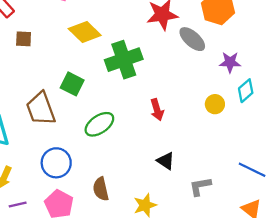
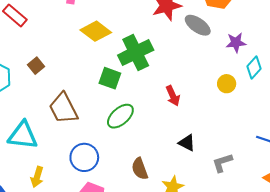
brown square: (24, 39) -> (36, 66), moved, turned -35
green square: (72, 84) -> (110, 78), moved
brown semicircle: (101, 189) -> (140, 169), moved

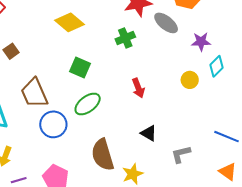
green cross: (136, 53) -> (125, 38), moved, size x0.6
blue circle: (84, 157) -> (53, 124), moved
brown semicircle: (140, 169) -> (103, 155), size x1.5

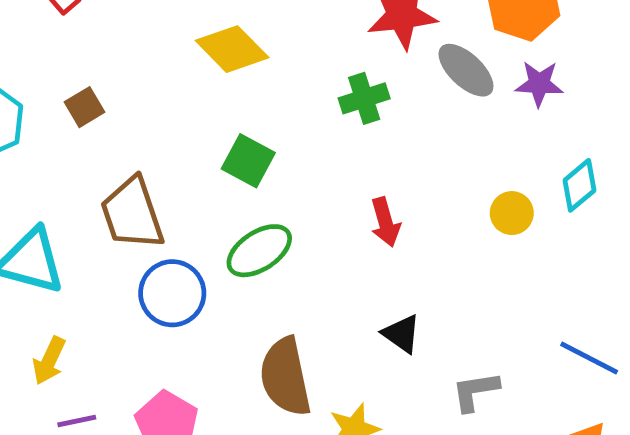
purple star: (201, 42) -> (539, 84), moved

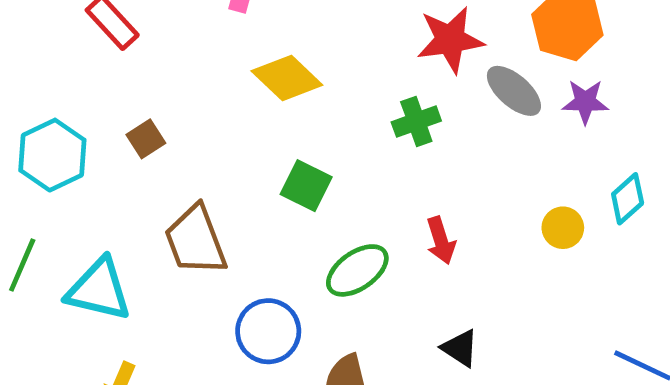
green ellipse: (259, 251) -> (357, 270), moved
blue circle: (172, 293) -> (268, 331), moved

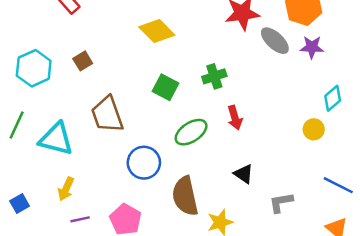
green cross: (416, 121) -> (214, 76), moved
yellow circle: (563, 228) -> (314, 129), moved

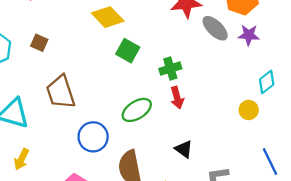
brown square: (83, 61) -> (39, 43), turned -36
green cross: (214, 76) -> (170, 69), moved
green square: (165, 87) -> (128, 51), moved
blue line: (338, 185) -> (270, 161), turned 36

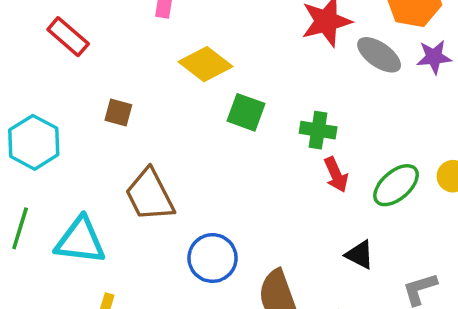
brown square: (39, 43) -> (118, 113), moved
green cross: (170, 69) -> (318, 130), turned 35
green ellipse: (137, 110) -> (396, 185), moved

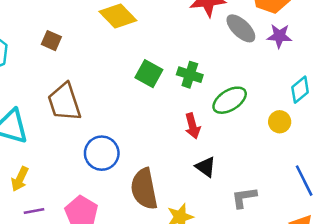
green square: (246, 112) -> (149, 74), moved
red arrow: (336, 175) -> (193, 126), moved
green ellipse: (396, 185) -> (230, 100), moved

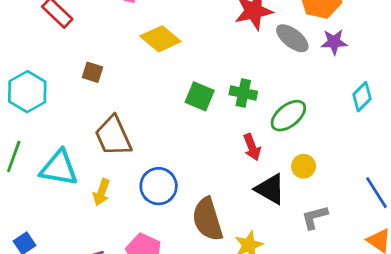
yellow circle: (280, 122) -> (304, 166), moved
black triangle: (206, 167) -> (270, 189), size x1.4
yellow arrow: (20, 179) -> (101, 192), moved

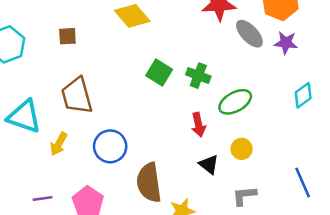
brown square: (93, 72) -> (67, 36), turned -30
black triangle: (270, 189) -> (209, 165), size x0.7

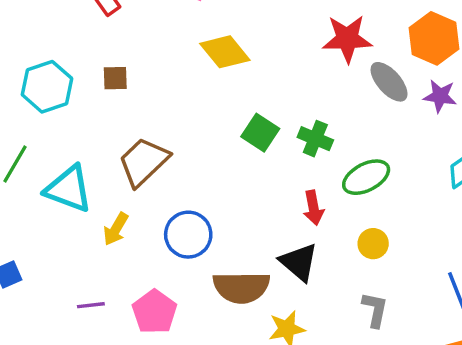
brown square: (67, 36) -> (115, 78), moved
brown trapezoid: (77, 96) -> (144, 162), turned 60
black triangle: (209, 165) -> (299, 262), moved, size x1.4
brown semicircle: (149, 183) -> (241, 287), turned -84
gray L-shape: (244, 196) -> (375, 310), turned 105

